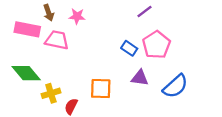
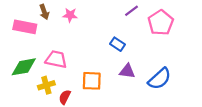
pink trapezoid: (57, 40) -> (56, 59), moved
pink pentagon: (156, 45) -> (161, 23), moved
green diamond: (26, 73) -> (24, 67), turned -60

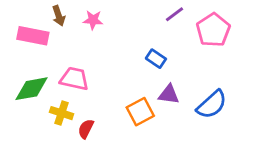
orange square: (92, 81) -> (140, 112), moved, turned -30
yellow cross: (46, 85) -> (61, 113), turned 35

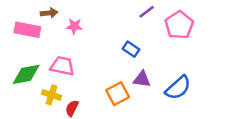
brown arrow: (59, 16) -> (49, 13), turned -77
pink star: (93, 20) -> (74, 26), moved

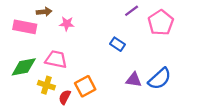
purple triangle: (142, 79) -> (134, 80), moved
orange square: (118, 94) -> (85, 86), moved

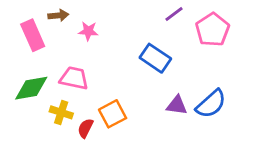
pink rectangle: (25, 27) -> (33, 35), turned 55
blue rectangle: (118, 44) -> (155, 58), size x1.5

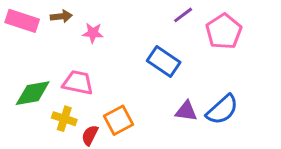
pink rectangle: (33, 35) -> (22, 21), moved, turned -48

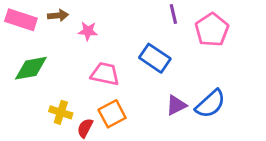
purple line: (183, 15) -> (173, 14), turned -66
pink trapezoid: (78, 83) -> (105, 74), moved
green diamond: (33, 93) -> (31, 68), moved
purple triangle: (186, 111) -> (176, 105), turned -35

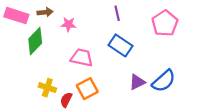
purple line: (173, 14) -> (117, 13), moved
green diamond: (31, 68) -> (35, 41), moved, turned -36

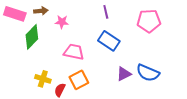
pink pentagon: (165, 23) -> (149, 21), turned 30
blue semicircle: (164, 81) -> (148, 73), turned 65

